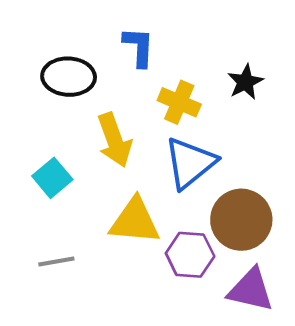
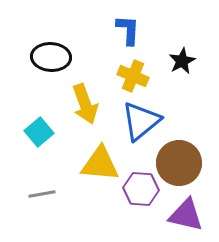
blue L-shape: (139, 47) -> (128, 30), moved

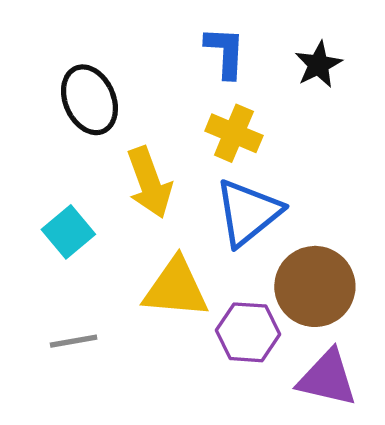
black ellipse: (51, 57) -> (89, 100), turned 63
black star: (182, 61) -> (318, 65), moved

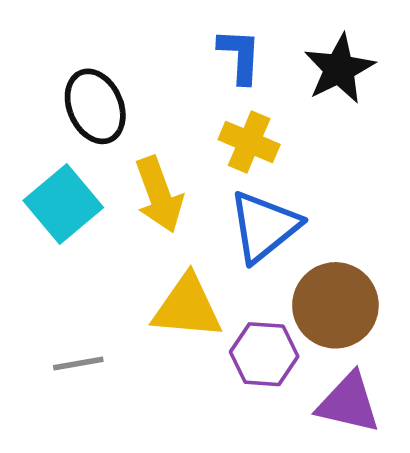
black star: (318, 65) -> (339, 69), size x1.4
cyan square: (68, 232) -> (63, 204), moved, size x1.4

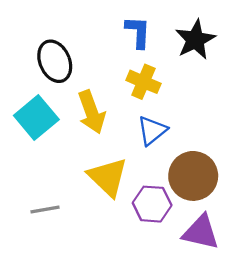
blue triangle: (264, 226) -> (152, 130), size x0.7
yellow triangle: (187, 307) -> (108, 177), turned 39

